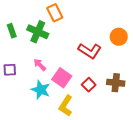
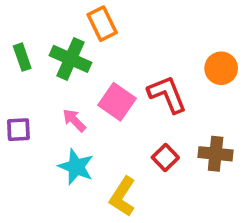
red L-shape: (90, 51) -> (167, 94), turned -145
pink square: (62, 78) -> (117, 102), moved

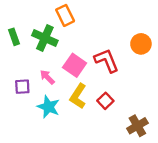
purple square: (18, 130) -> (22, 87), moved
brown cross: (216, 154) -> (137, 126), moved, turned -36
yellow L-shape: (123, 197) -> (78, 96), moved

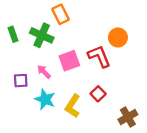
orange circle: (141, 44) -> (118, 37), moved
pink square: (75, 65) -> (69, 61), turned 35
yellow L-shape: (78, 96) -> (73, 106), moved

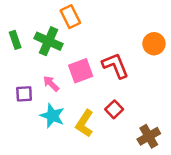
orange circle: (118, 37) -> (154, 44), moved

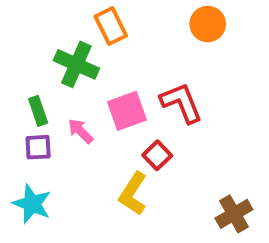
green rectangle: (15, 40) -> (38, 111), moved
orange circle: (154, 44) -> (208, 24), moved
red square: (114, 109) -> (157, 155), moved
cyan star: (52, 116) -> (32, 204), moved

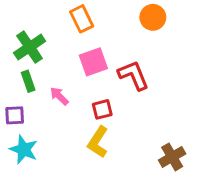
green cross: (76, 64) -> (30, 47), moved, turned 32
pink square: (127, 111) -> (93, 62), moved
purple square: (38, 147) -> (15, 115), moved
red square: (157, 155) -> (102, 109), moved, turned 30

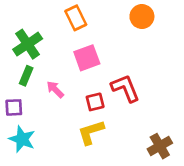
red L-shape: (134, 75) -> (125, 88), moved
green rectangle: (28, 81) -> (26, 76), turned 42
yellow L-shape: (98, 142) -> (91, 132), turned 40

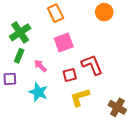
yellow L-shape: (91, 132) -> (80, 97), moved
cyan star: (22, 139) -> (38, 92), moved
brown cross: (160, 146) -> (117, 107), turned -30

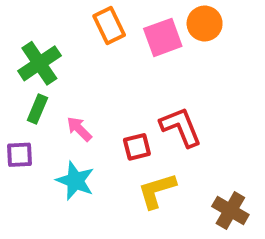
pink square: (64, 42) -> (163, 37), moved

